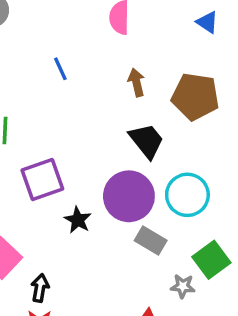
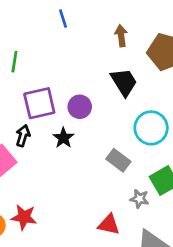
purple circle: (129, 196) -> (80, 107), moved, size x0.6
black arrow: (40, 288) -> (23, 136), moved

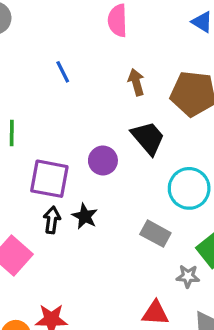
purple square: (39, 103) -> (49, 179), turned 32
purple circle: (80, 107) -> (103, 161), moved
black arrow: (23, 136) -> (52, 220), moved

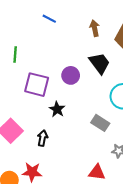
blue line: (63, 72) -> (49, 19), turned -40
black arrow: (52, 220) -> (43, 138), moved

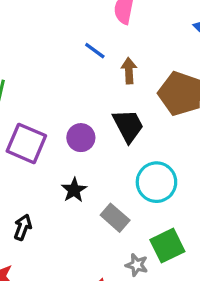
blue line: (49, 19) -> (95, 51), moved
black star: (57, 109) -> (74, 190), moved

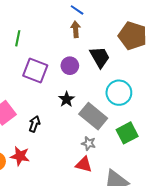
brown arrow: (129, 71) -> (76, 29), moved
gray rectangle: (115, 218) -> (93, 116), size x1.5
gray star: (137, 265) -> (89, 143), moved

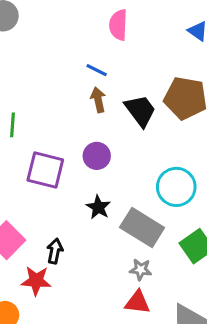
black trapezoid: (100, 57) -> (140, 111), moved
red star: (20, 156) -> (36, 281), moved

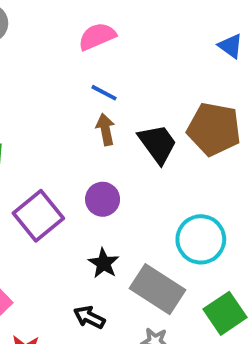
pink semicircle: (118, 25) -> (97, 36), moved, turned 64
purple square: (45, 170) -> (38, 216), turned 36
black arrow: (55, 251) -> (89, 317), moved, turned -75

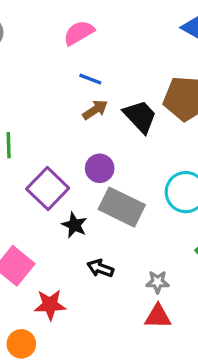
brown arrow: (105, 130) -> (95, 110), turned 75
black star: (104, 263) -> (74, 225), moved
gray rectangle: (157, 289) -> (122, 207), moved

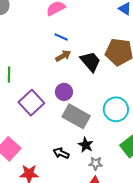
black star: (74, 225) -> (86, 145), moved

